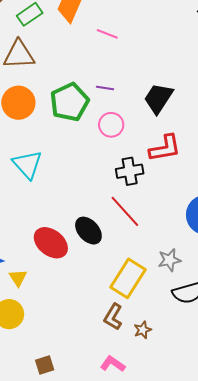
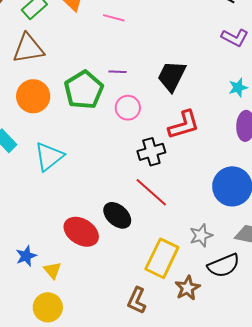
cyan triangle: (27, 164) -> (49, 157), turned 40
brown L-shape: (113, 317) -> (137, 300), moved
brown star: (143, 330) -> (187, 288), moved, size x1.4

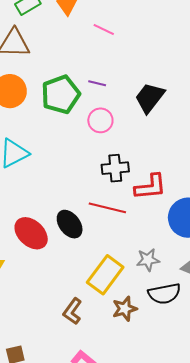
red L-shape: (184, 125) -> (150, 187), moved
red line: (151, 192) -> (107, 208), turned -39

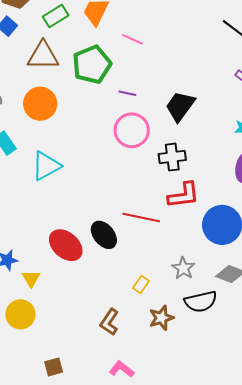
green pentagon: (61, 94) -> (92, 65), moved
pink circle: (100, 120) -> (132, 130), size x1.4
black cross: (115, 168) -> (172, 157), moved
gray star: (148, 260) -> (183, 268), turned -30
yellow rectangle: (105, 275) -> (141, 284), size x0.5

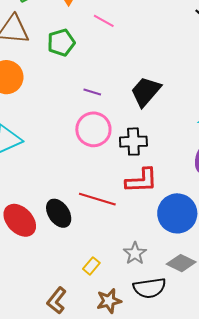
green pentagon: (92, 65) -> (61, 43), size x0.7
purple line: (127, 93) -> (92, 92), moved
pink circle: (132, 130) -> (93, 129), moved

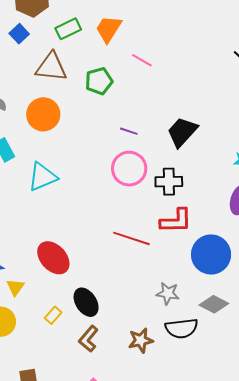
black ellipse: (59, 213) -> (86, 302), moved
gray star: (135, 253) -> (168, 293), turned -30
yellow rectangle: (91, 266) -> (53, 315), moved

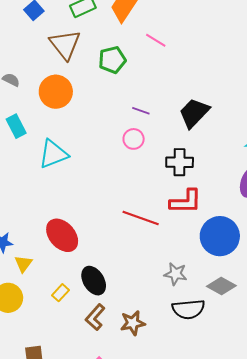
brown triangle: (51, 67) -> (65, 45), turned 44
pink circle: (129, 169) -> (134, 139), moved, size x0.6
brown star: (141, 340) -> (133, 323), moved

